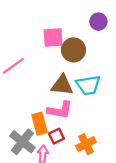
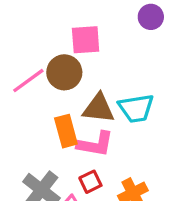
brown circle: (73, 50) -> (64, 72), moved
orange rectangle: (39, 124) -> (66, 131), moved

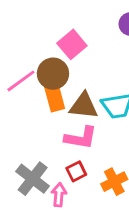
pink square: (86, 40) -> (72, 44), turned -36
orange rectangle: (66, 131) -> (54, 97), moved

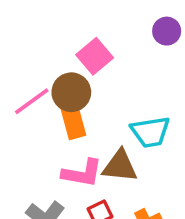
brown triangle: (84, 106) -> (120, 166), moved
pink L-shape: (81, 138) -> (82, 173), moved

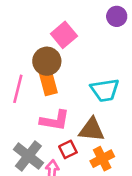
pink line: (32, 101) -> (18, 89), moved, turned -40
brown triangle: (120, 166) -> (92, 130), moved

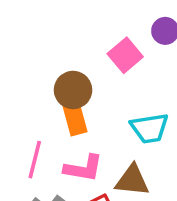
pink square: (64, 35) -> (125, 55), moved
pink line: (18, 89) -> (35, 160), moved

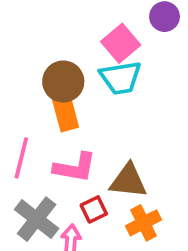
cyan trapezoid: (150, 128) -> (121, 78), moved

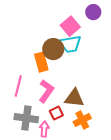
brown circle: (63, 82) -> (53, 49), moved
pink L-shape: (75, 167) -> (46, 91), turned -65
gray cross: (37, 219) -> (26, 118), turned -30

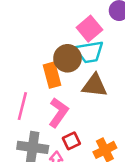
brown triangle: (74, 98) -> (95, 85), moved

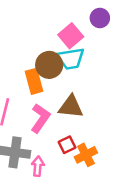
brown triangle: (95, 85) -> (71, 107), moved
red square: (71, 141) -> (67, 145), moved

